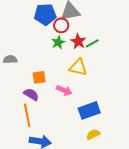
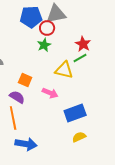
red star: (78, 41) -> (83, 44), moved
green line: (92, 43) -> (80, 58), moved
orange square: (39, 77) -> (25, 80), turned 32

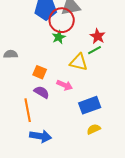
red circle: (47, 28) -> (62, 20), size x1.6
purple semicircle: (17, 97) -> (42, 92), moved

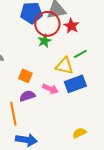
red star: (98, 36) -> (71, 26), moved
purple semicircle: (42, 92) -> (27, 96), turned -49
blue rectangle: (90, 105) -> (75, 84), moved

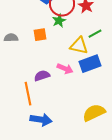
orange square: (25, 76) -> (40, 35), moved, turned -32
yellow semicircle: (79, 133) -> (94, 113), size x1.6

